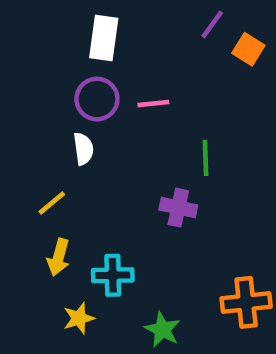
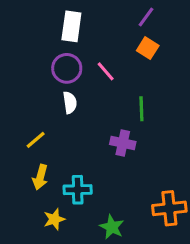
orange square: (248, 49) -> (148, 48), moved
pink line: (153, 104) -> (106, 71), turned 55
white semicircle: (83, 149) -> (70, 103), moved

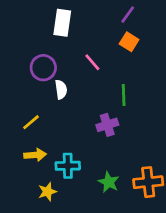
purple circle: (67, 68) -> (43, 68), moved
purple cross: (123, 143) -> (107, 125), turned -30
yellow arrow: (40, 177) -> (35, 155), turned -110
green star: (112, 227) -> (109, 182), moved

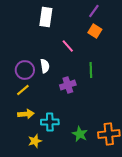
purple circle: (43, 68) -> (25, 70), moved
purple cross: (107, 125) -> (68, 85), moved

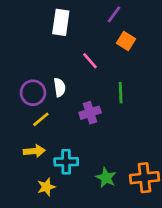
purple line: (94, 11) -> (114, 14), moved
yellow line: (23, 90) -> (41, 119), moved

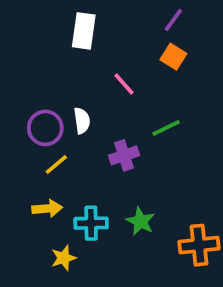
purple line: (114, 14) -> (173, 20), moved
green line: (121, 93) -> (166, 128), turned 66
green star: (106, 178) -> (140, 221), moved

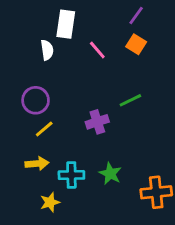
pink line: (124, 84) -> (97, 50), moved
white semicircle: (82, 121) -> (47, 50), moved

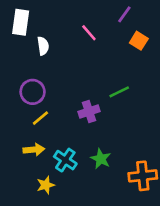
white rectangle: (66, 24) -> (21, 22), moved
orange square: (136, 44) -> (139, 41), moved
pink line: (97, 50) -> (89, 33), moved
cyan cross: (71, 175) -> (65, 160), turned 35

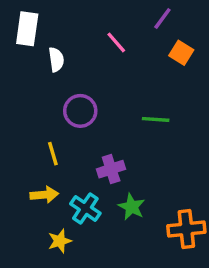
purple circle: (33, 92) -> (80, 111), moved
green line: (119, 92) -> (156, 119), turned 30
purple cross: (89, 112) -> (111, 169), moved
yellow line: (40, 118) -> (53, 154), turned -66

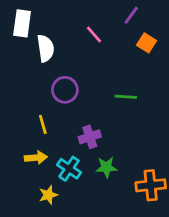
white semicircle: (56, 60) -> (46, 48), size x1.4
green star: (132, 207) -> (106, 167), turned -30

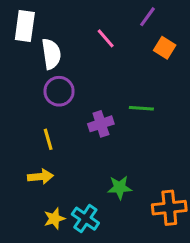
purple circle: (65, 90) -> (59, 91), moved
purple cross: (90, 137) -> (101, 124), moved
cyan cross: (69, 169) -> (85, 219), moved

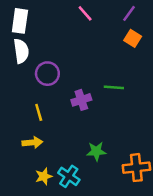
purple line: (148, 17) -> (129, 13), moved
pink line: (106, 38) -> (85, 13), moved
white semicircle: (51, 54) -> (21, 51), moved

